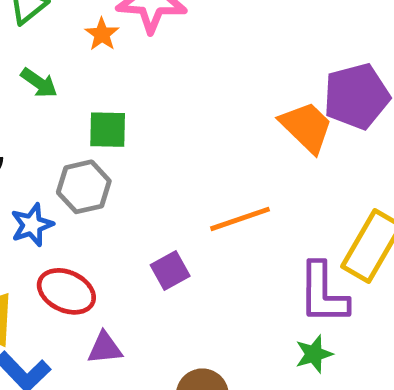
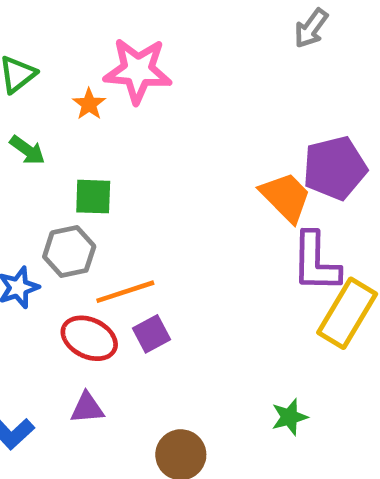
orange line: (240, 219) -> (125, 292), moved
red ellipse: (66, 291) -> (89, 338), moved
purple L-shape: (323, 293) -> (316, 262), moved

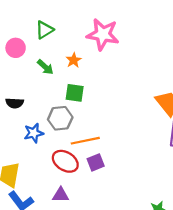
orange star: (89, 104) -> (74, 60), moved

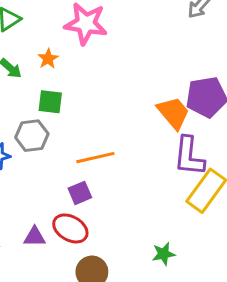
orange line: (85, 141) -> (95, 158), moved
red ellipse: (65, 161) -> (70, 228), moved

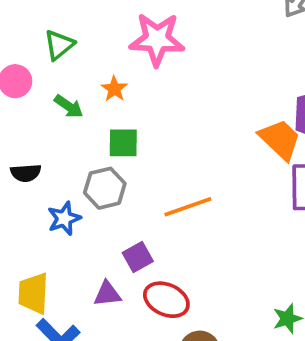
purple square: (80, 193) -> (138, 257), moved
purple triangle: (35, 237) -> (107, 294), moved

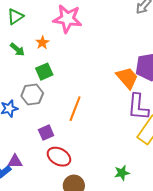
green square: (123, 143) -> (44, 72), turned -30
orange line: (188, 207) -> (75, 109), turned -55
purple triangle: (107, 294) -> (15, 161), moved

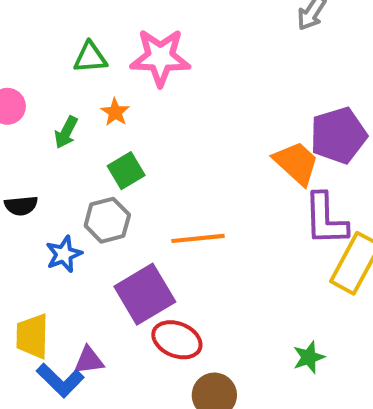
green triangle: (15, 16) -> (90, 57), moved, turned 36
green arrow: (17, 49) -> (66, 132), turned 84
orange line: (75, 109) -> (198, 238), turned 70
purple square: (46, 133) -> (145, 294), size x1.8

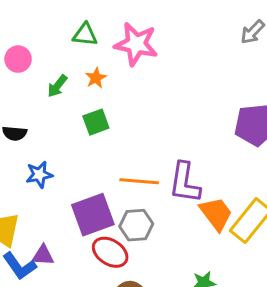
orange trapezoid: (296, 163) -> (216, 214), moved
purple L-shape: (326, 219) -> (185, 183), moved
gray hexagon: (107, 220) -> (136, 225), moved

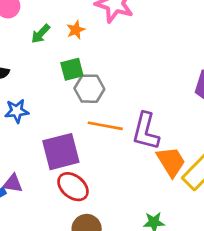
gray hexagon: (136, 225) -> (89, 89), moved

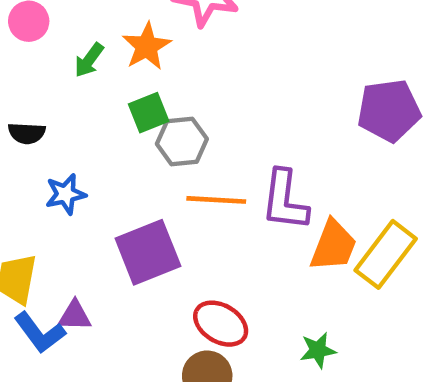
orange star: (76, 30) -> (147, 46), size x1.5
orange trapezoid: (171, 162) -> (333, 246), turned 60
red ellipse: (73, 187) -> (221, 324), moved

